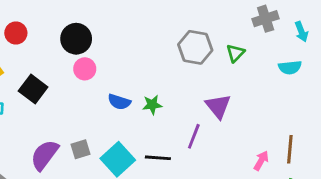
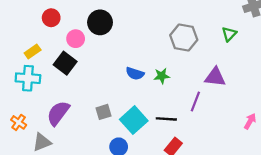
gray hexagon: (195, 47) -> (184, 38), moved
pink circle: (85, 69) -> (76, 39), moved
purple triangle: (218, 106) -> (215, 77), turned -45
purple semicircle: (45, 155) -> (58, 113), moved

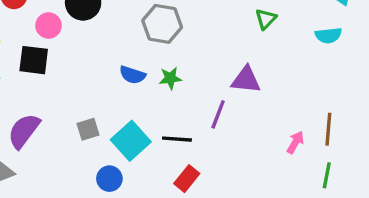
gray hexagon: (184, 38) -> (162, 24), moved
black square: (65, 63) -> (34, 60), turned -30

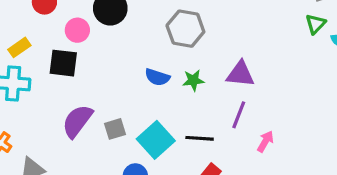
green triangle: (266, 19) -> (316, 24), moved
purple triangle: (246, 80) -> (240, 74), moved
purple semicircle: (24, 131) -> (77, 121), moved
pink arrow: (295, 142) -> (265, 141), moved

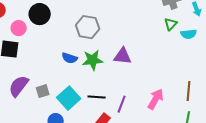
green star: (193, 80) -> (93, 60), size x1.5
purple line: (239, 115) -> (122, 104), moved
pink arrow: (265, 141) -> (156, 99), moved, size x1.5

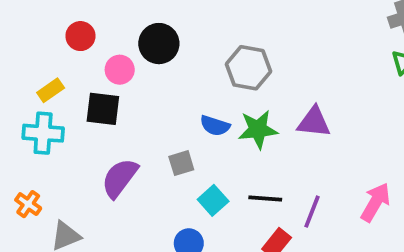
gray square: (43, 91) -> (181, 163), moved
cyan square: (69, 98) -> (213, 200), size x0.7

